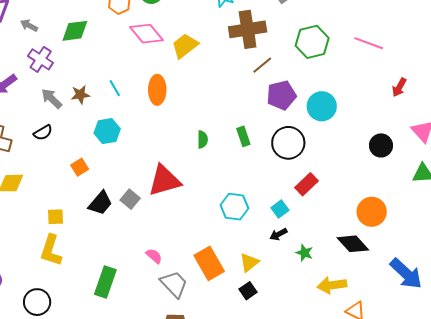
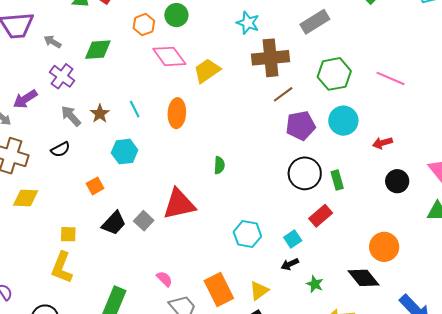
red arrow: (399, 87) -> (382, 143), moved, turned 42
brown star: (80, 95) -> (100, 114), turned -30
cyan circle: (322, 106) -> (343, 121), moved
green rectangle: (243, 136) -> (337, 180), moved

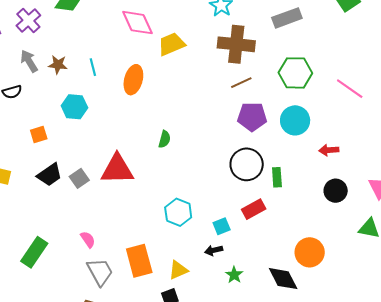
brown star: (100, 114) -> (58, 65), turned 30

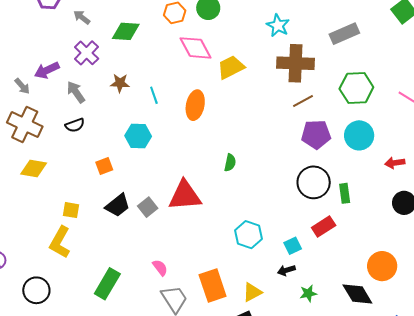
gray arrow: (29, 61) -> (76, 92), moved
brown star: (58, 65) -> (120, 83), moved
green star: (234, 275) -> (308, 293), turned 30

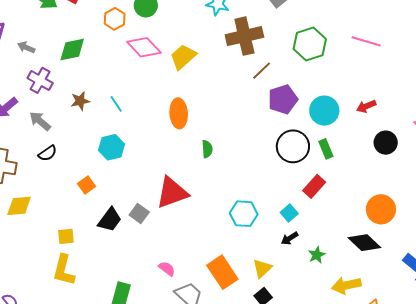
orange ellipse: (195, 105) -> (179, 113), moved
cyan circle: (359, 135) -> (324, 111), moved

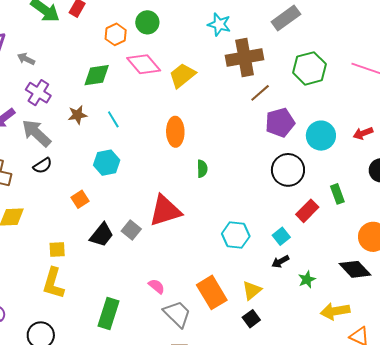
green diamond: (72, 50) -> (97, 75), moved
gray arrow: (40, 121) -> (36, 133), size x1.4
green rectangle: (326, 149) -> (337, 194), moved

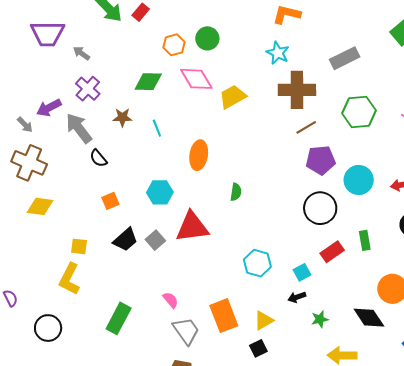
orange ellipse: (175, 132) -> (199, 155), moved
cyan hexagon: (107, 163) -> (160, 192), moved
black semicircle: (43, 166) -> (98, 158), moved, turned 72

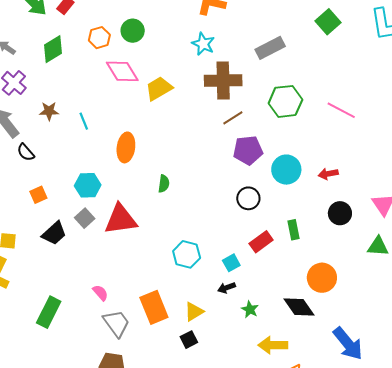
green diamond: (148, 82) -> (53, 49), moved, turned -32
black circle: (320, 208) -> (248, 198), size x0.7
gray square: (155, 240) -> (85, 218), moved
green star: (320, 319) -> (250, 309), turned -30

